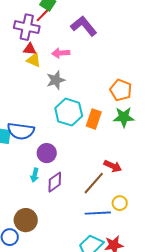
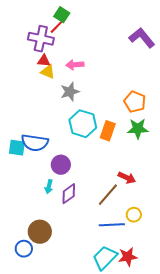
purple L-shape: (84, 26) -> (142, 38), moved

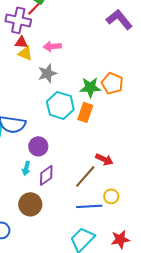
green star: (138, 129) -> (90, 87), moved
brown circle: (40, 232) -> (30, 204), moved
red star: (128, 257) -> (120, 239), moved

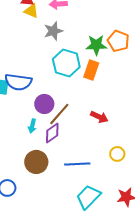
red arrow: (104, 159) -> (99, 117), moved
brown line: (85, 176) -> (59, 114), moved
blue line: (89, 206) -> (77, 164), moved

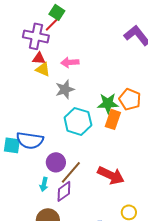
orange rectangle: (91, 70) -> (113, 119), moved
red arrow: (99, 117) -> (111, 175), size x1.5

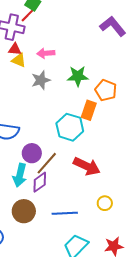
green star: (108, 103) -> (78, 76), moved
cyan hexagon: (78, 121) -> (70, 127), moved
cyan arrow: (44, 184) -> (20, 175), size x1.6

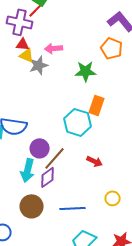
gray star: (41, 80) -> (39, 65), moved
orange pentagon: (106, 90) -> (112, 48), moved
red arrow: (87, 166) -> (95, 161), size x0.6

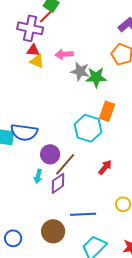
gray star: (39, 65) -> (80, 71), moved, turned 30
red arrow: (95, 161) -> (105, 167), turned -77
cyan arrow: (28, 170) -> (38, 176), size x0.6
brown circle: (32, 206) -> (53, 231), moved

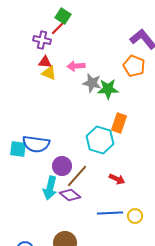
purple cross: (30, 28) -> (42, 40), size x0.7
red arrow: (105, 167) -> (117, 179), turned 77
cyan arrow: (38, 176) -> (50, 188), size x1.6
purple diamond: (58, 183) -> (70, 195), turned 75
blue line: (83, 214) -> (110, 213), moved

